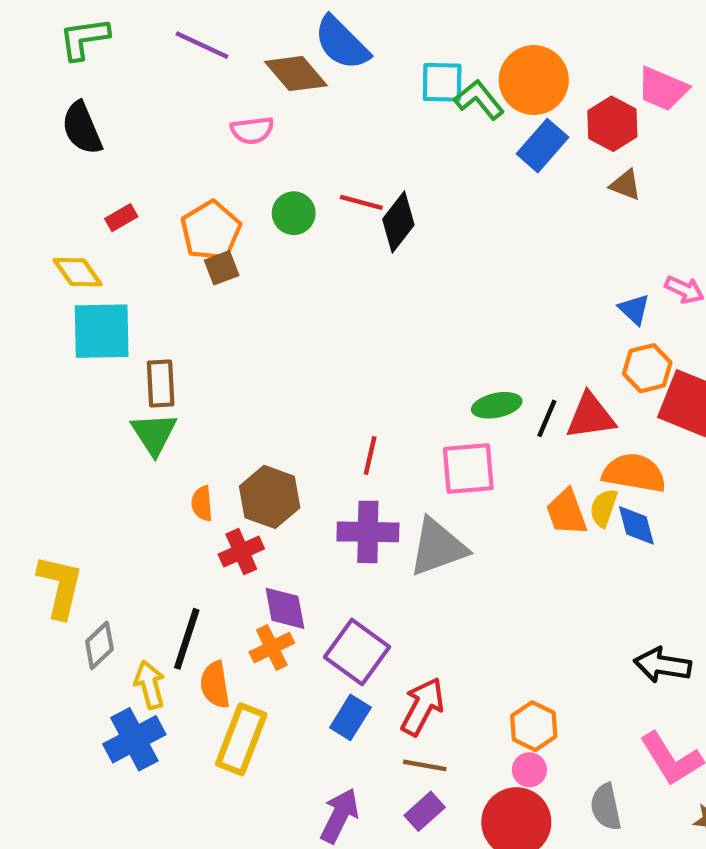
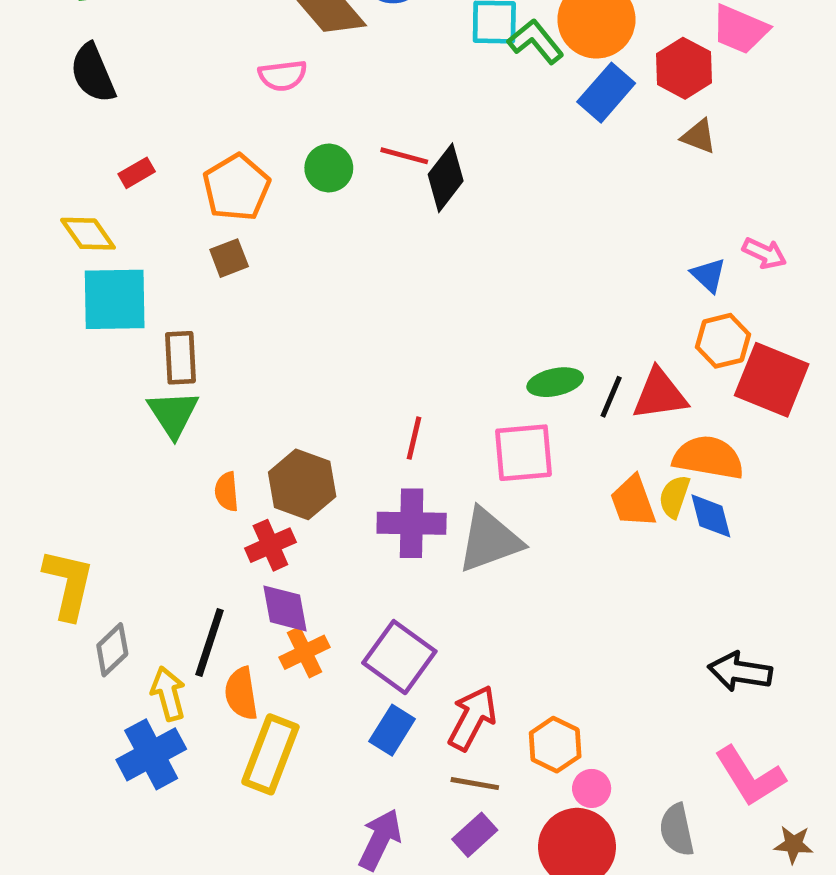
brown square: (222, 268) -> (229, 258), moved
purple diamond: (285, 608) -> (285, 608), moved
orange hexagon: (534, 726) -> (555, 745), moved

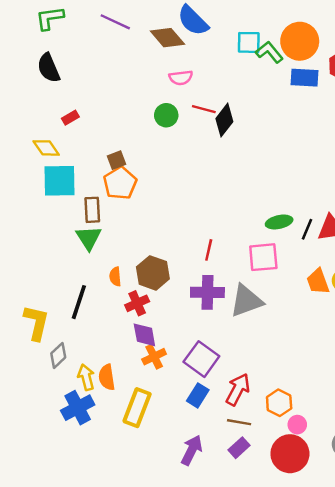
pink semicircle: (283, 76) -> (181, 78), moved
blue rectangle: (606, 93) -> (305, 78), turned 52
orange pentagon: (236, 187) -> (120, 183), moved
black line: (210, 642) -> (79, 302), moved
orange semicircle: (241, 694) -> (107, 377), moved

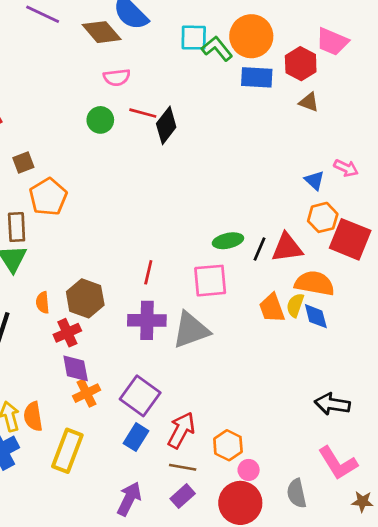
brown square: (116, 160) -> (23, 162), moved

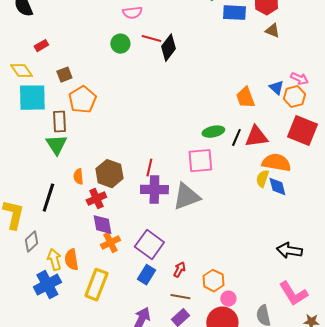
orange hexagon: (323, 217) -> (294, 97), moved
red line: (148, 272) -> (149, 168), moved
orange trapezoid: (272, 308) -> (245, 98), moved
red arrow: (181, 430) -> (179, 270), size x0.6

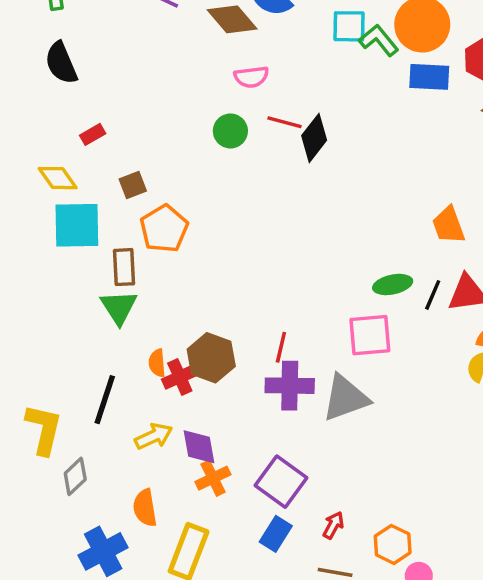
red cross: (96, 199) -> (180, 377), moved
yellow arrow: (54, 260) -> (154, 436), moved, turned 80

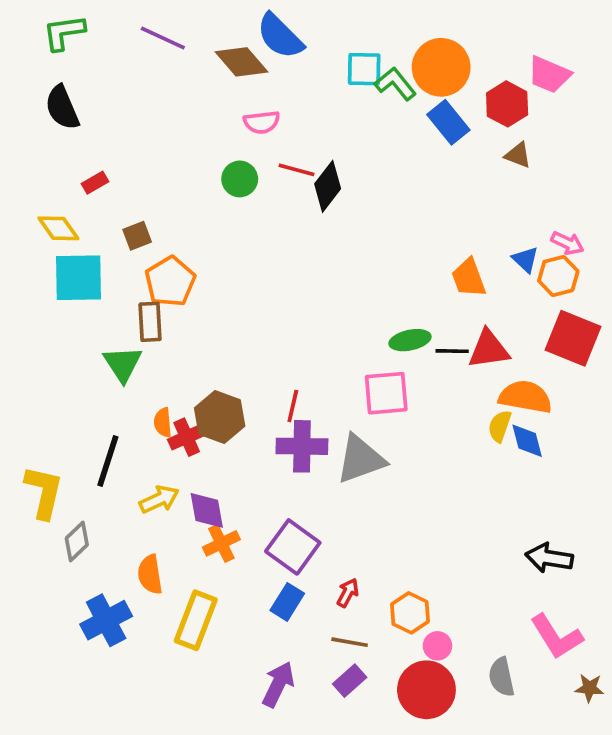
blue rectangle: (429, 77) -> (448, 122), turned 48
brown rectangle: (124, 267) -> (150, 322), moved
black line: (433, 295) -> (452, 351), turned 68

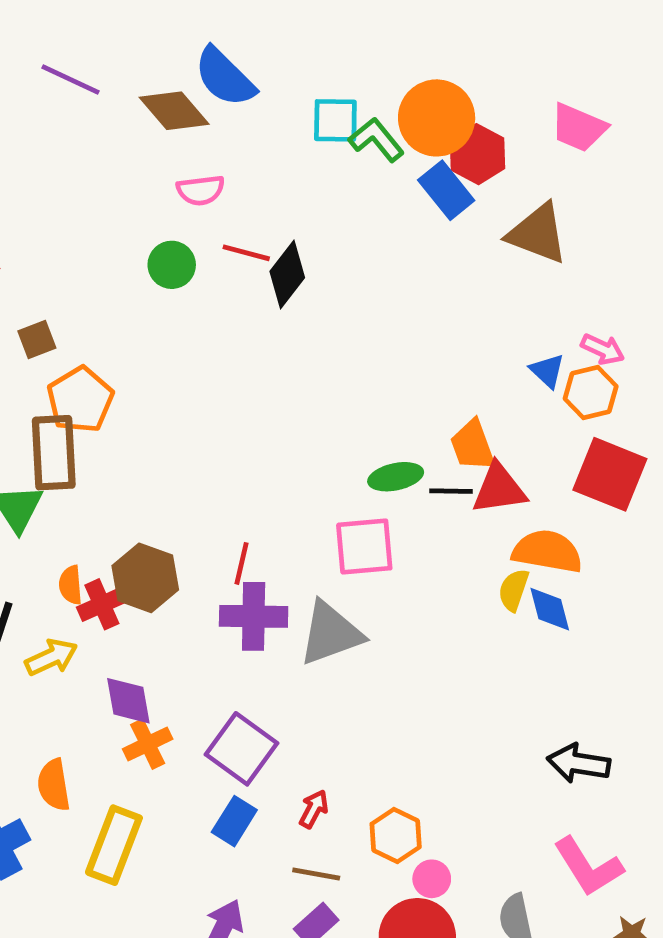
red hexagon: (507, 104) -> (477, 154), moved
brown triangle: (518, 155) -> (538, 234), size x1.8
orange trapezoid: (469, 278) -> (473, 445), moved
brown rectangle: (150, 322) -> (54, 453), size x1.4
yellow arrow: (159, 499) -> (51, 657), moved

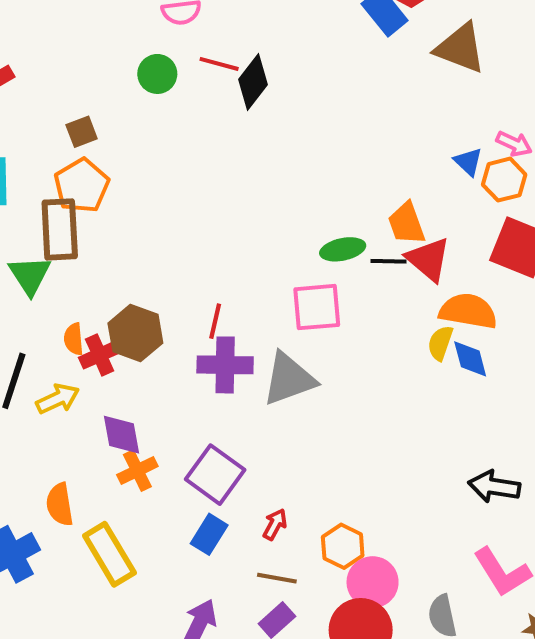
brown square: (37, 339) -> (82, 132), moved
red triangle: (499, 489) -> (428, 259), turned 48
yellow rectangle: (114, 845) -> (109, 554), turned -52
pink circle: (432, 879) -> (373, 582), size x1.6

